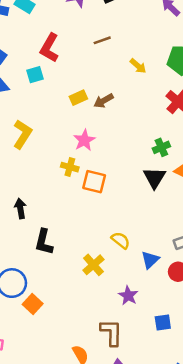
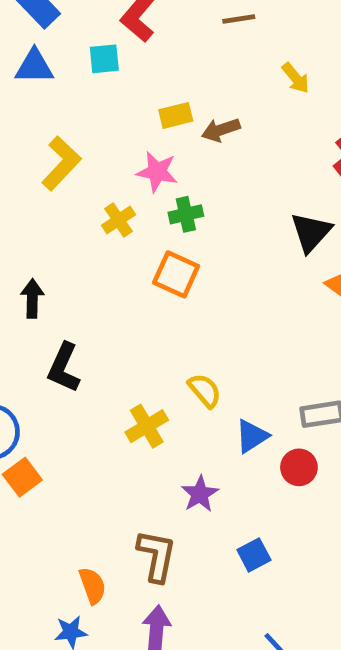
pink star: (84, 140) -> (157, 172), moved, turned 30
green cross: (161, 147) -> (186, 214), moved
yellow cross: (70, 167) -> (119, 220), moved, turned 30
black triangle: (154, 178) -> (311, 232), moved
blue square: (163, 322) -> (254, 555), turned -30

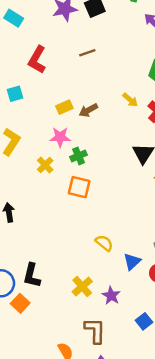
cyan square: (104, 59) -> (15, 94), moved
yellow arrow: (296, 78) -> (130, 100), moved
black L-shape: (64, 368) -> (32, 275), moved
yellow cross: (147, 426) -> (82, 287), moved

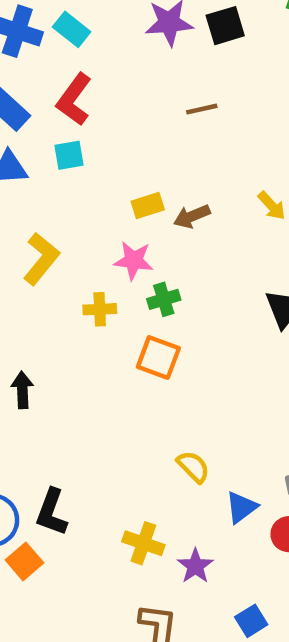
red L-shape: (37, 60) -> (74, 99), moved
cyan square: (15, 94) -> (69, 155), moved
yellow cross: (45, 165) -> (100, 309), turned 35
yellow cross: (82, 287) -> (143, 543), turned -36

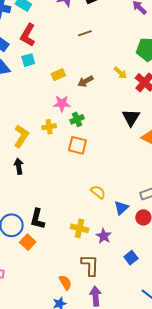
yellow rectangle: (148, 205) -> (58, 75), moved
yellow L-shape: (41, 259) -> (21, 136), moved

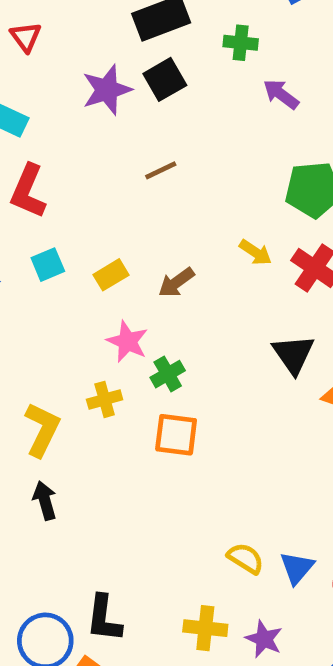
cyan square: (28, 60) -> (48, 265), moved
pink star: (62, 104) -> (127, 342), turned 30
yellow semicircle: (98, 192) -> (246, 558), moved

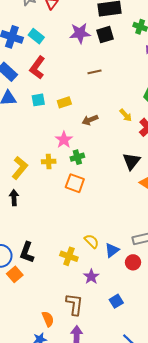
yellow rectangle: (111, 275) -> (64, 102), moved
yellow cross: (205, 628) -> (69, 256), moved

